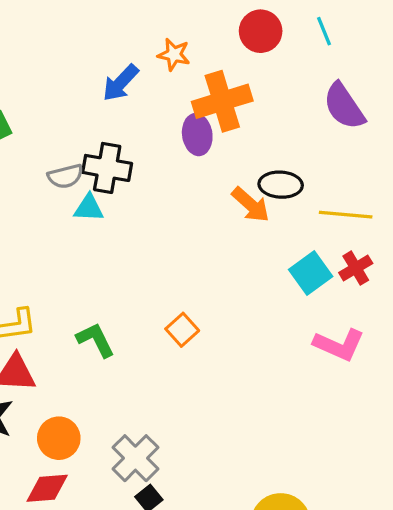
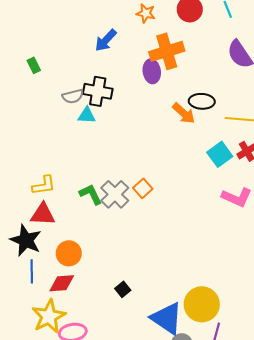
orange star: (174, 55) -> (146, 13), moved
gray cross: (135, 458) -> (115, 194), moved

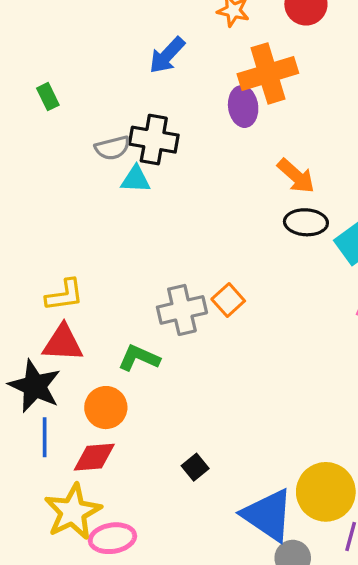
black ellipse: (202, 101) -> (306, 222), moved
green L-shape: (91, 194) -> (139, 358), moved, turned -40
gray cross: (115, 194) -> (182, 310), turned 32

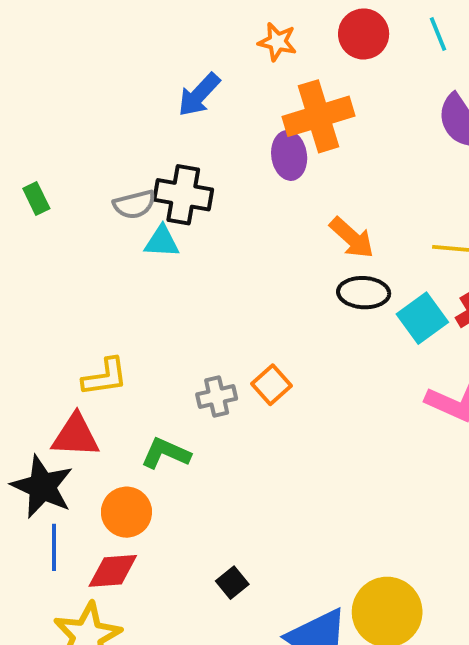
green rectangle: (48, 97) -> (36, 199), moved
yellow L-shape: (64, 295) -> (105, 377), moved
gray cross: (182, 310) -> (217, 396), size x0.7

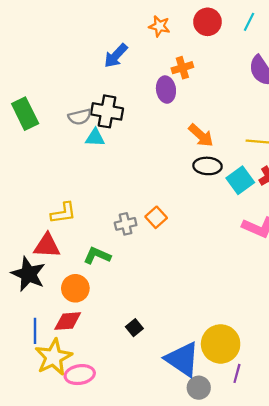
cyan line: (438, 34) -> (249, 22), turned 48
orange cross: (319, 116) -> (182, 68), size x0.6
green rectangle: (36, 199) -> (25, 114), size x1.8
blue line: (54, 547) -> (35, 331), moved

